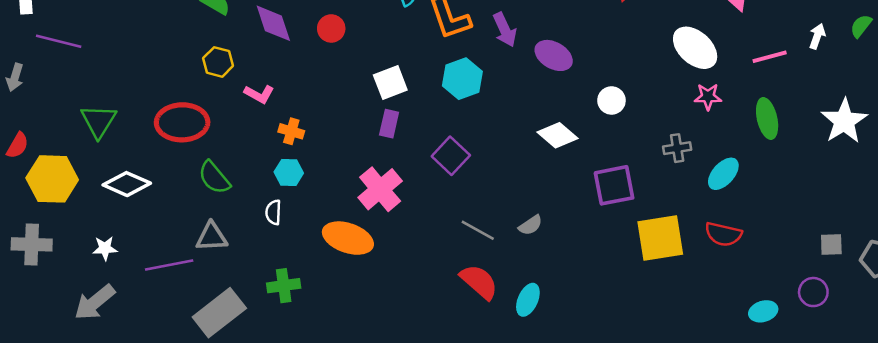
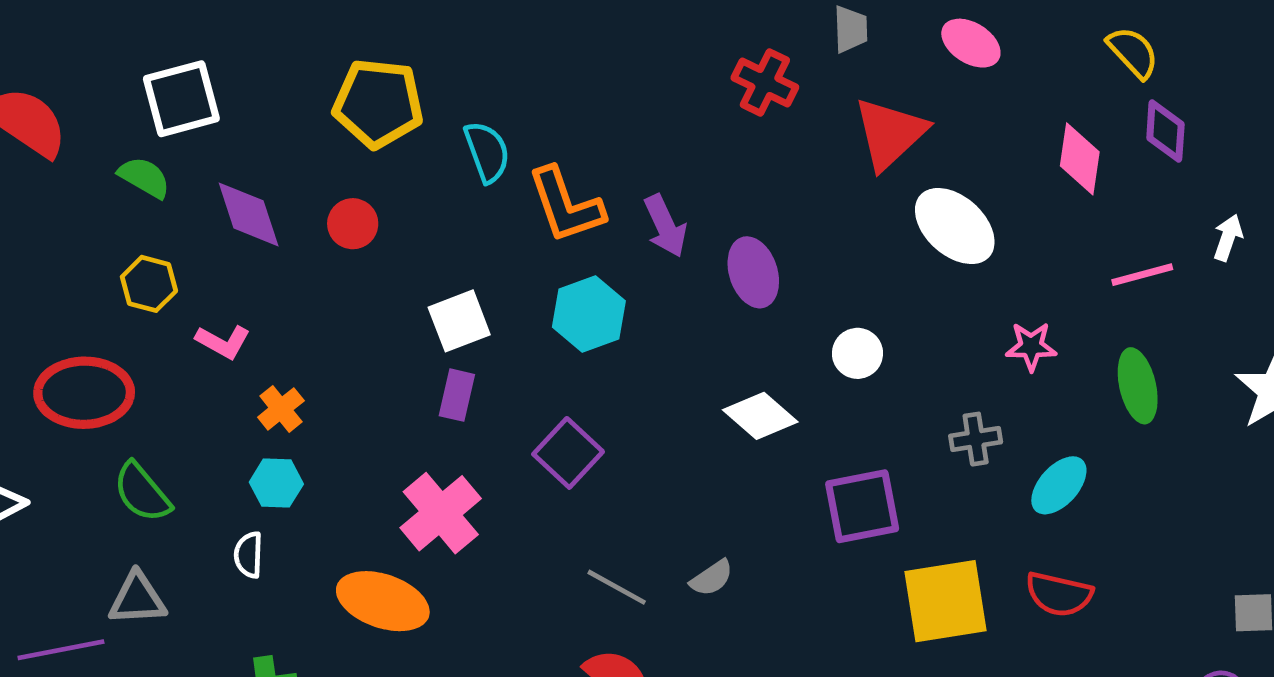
white ellipse: (695, 48) -> (955, 226), moved
purple ellipse: (554, 55) -> (753, 272), turned 42
orange cross: (291, 131) -> (281, 409), turned 35

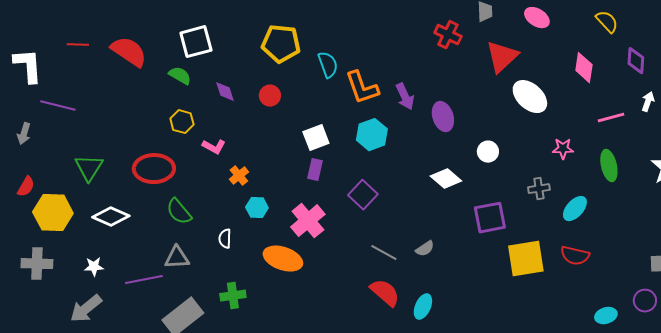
purple diamond: (1165, 131) -> (636, 61), moved
purple diamond: (249, 214) -> (225, 92), size x0.7
cyan hexagon: (276, 483) -> (257, 208), moved

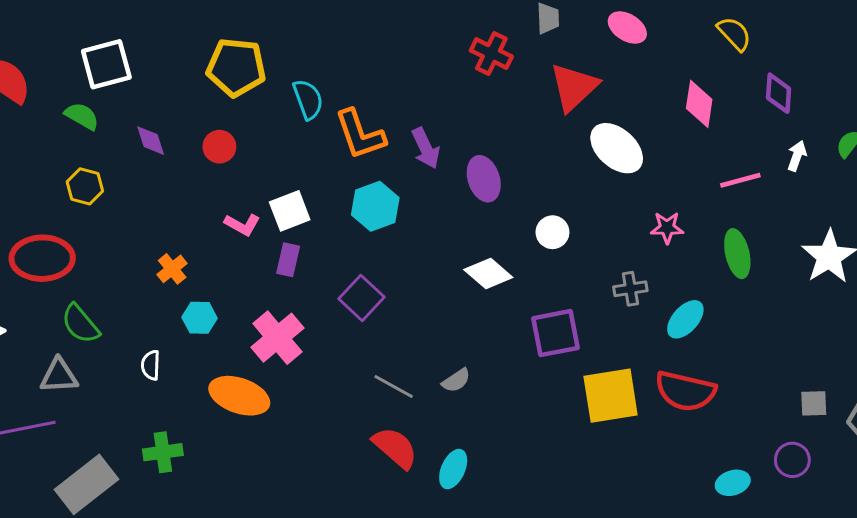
pink L-shape: (214, 147) -> (242, 225), moved
red semicircle: (575, 256) -> (685, 391), size x1.4
gray triangle: (177, 258) -> (59, 376), moved

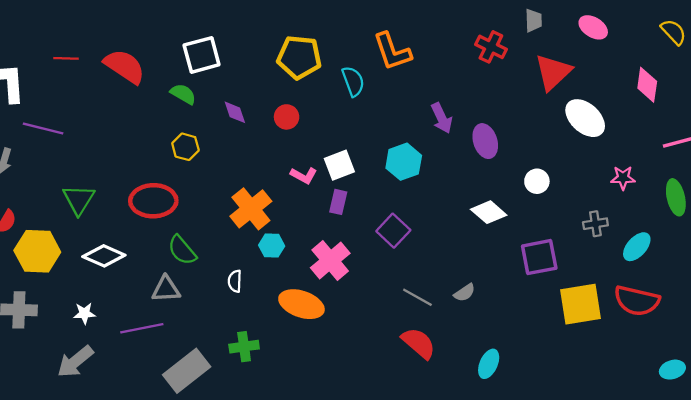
orange L-shape: (360, 134) -> (392, 51), moved
orange cross: (172, 269) -> (251, 209), size x1.8
cyan ellipse: (453, 469) -> (489, 364), moved

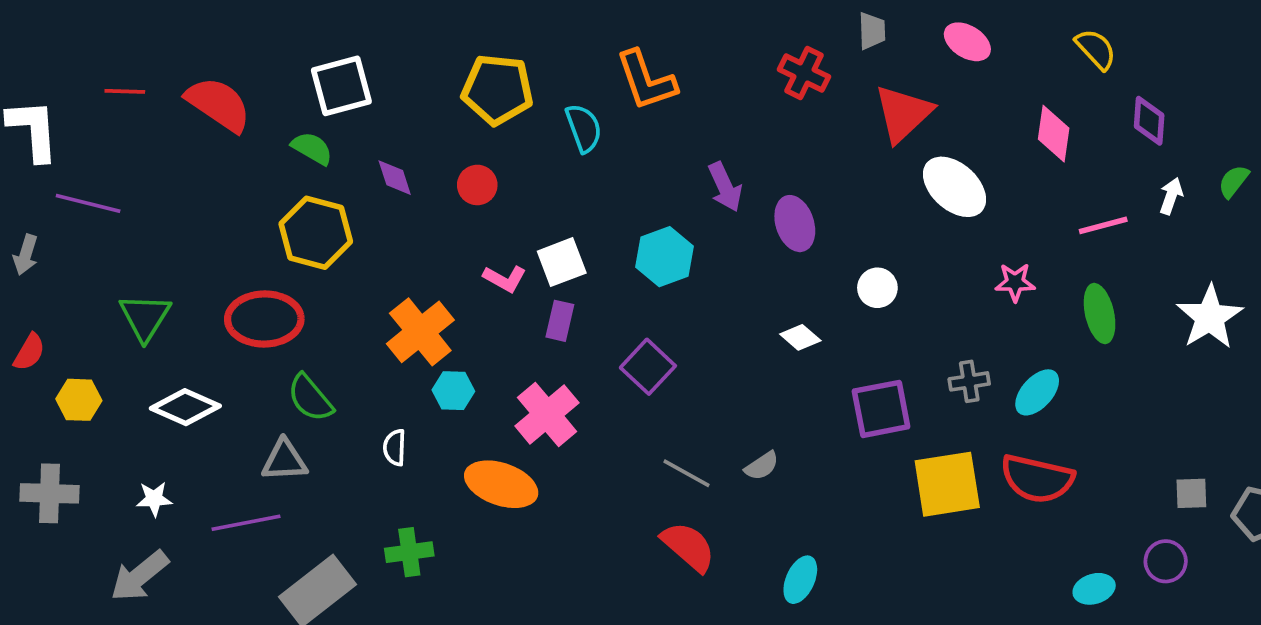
yellow hexagon: (185, 147) -> (316, 233), size x1.6
white diamond: (489, 212) -> (800, 337), size x0.7
gray cross: (595, 224) -> (969, 381), moved
yellow hexagon: (37, 251) -> (79, 400), size x0.6

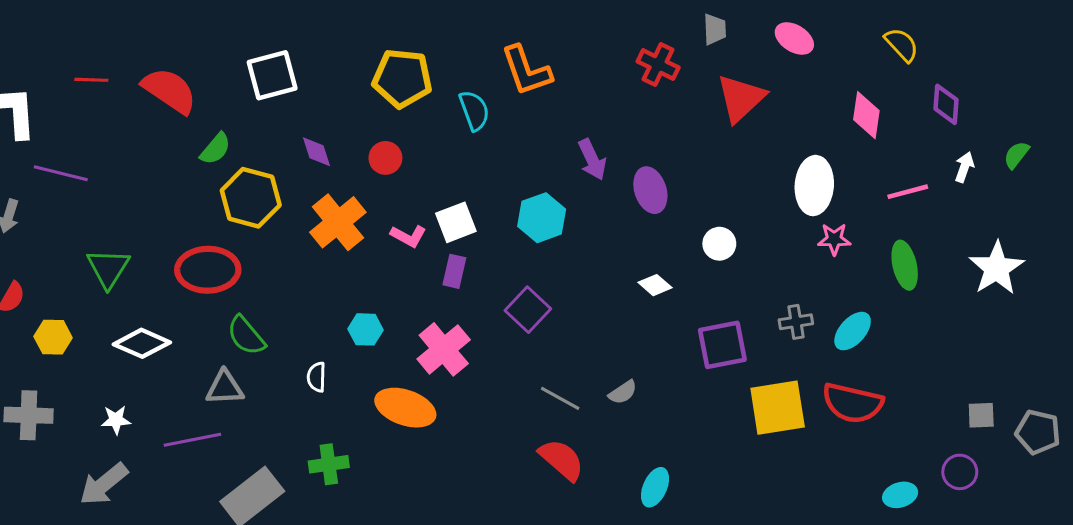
green semicircle: (312, 148) -> (215, 149), moved, turned 100
white ellipse: (955, 187) -> (814, 186), moved, turned 52
orange cross: (420, 332) -> (338, 222), moved

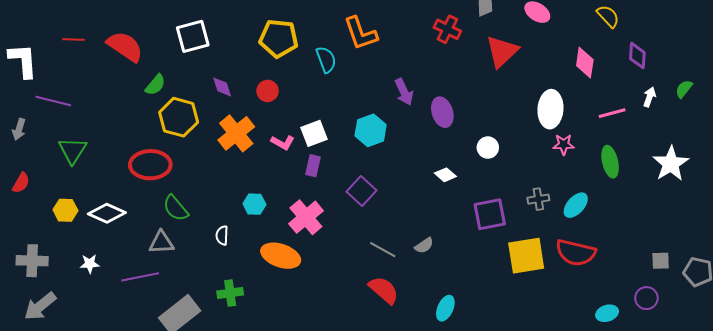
green triangle: (108, 268) -> (72, 151), moved
yellow hexagon: (53, 337) -> (65, 210), moved
gray arrow: (104, 484) -> (40, 306), moved

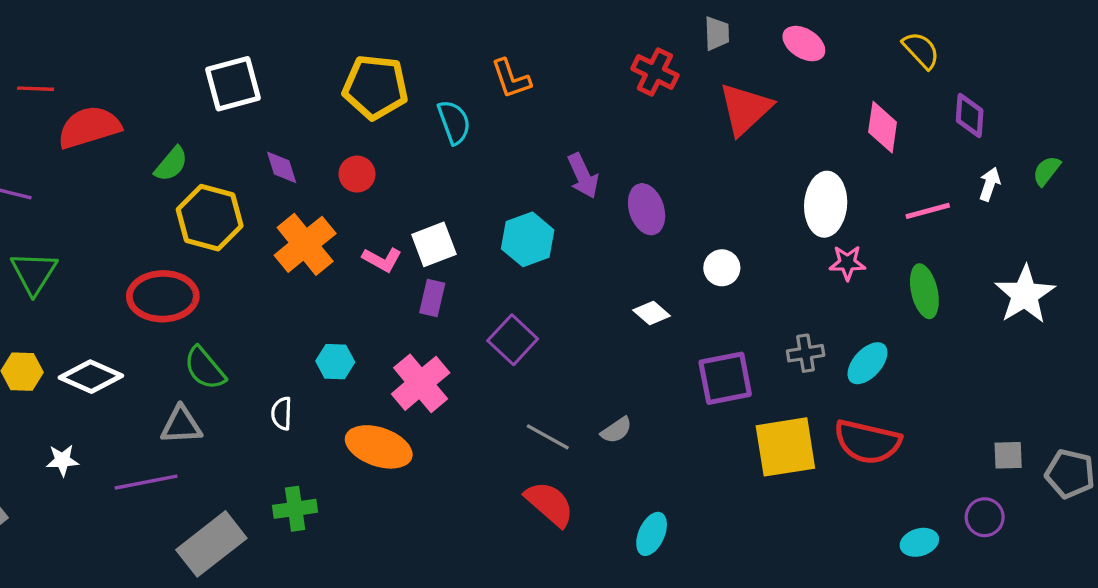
orange L-shape: (360, 33) -> (511, 79), size x0.7
red semicircle: (125, 46) -> (89, 127), moved, turned -51

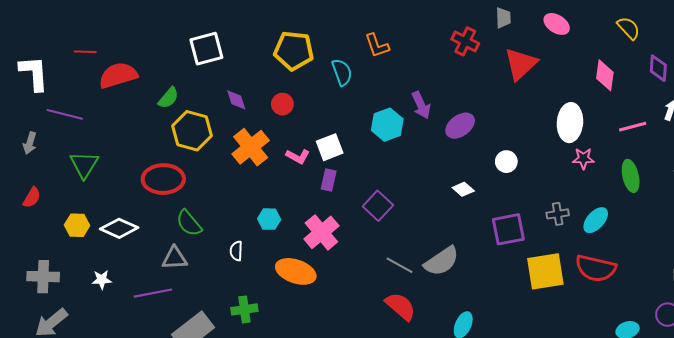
purple ellipse: (647, 209) -> (460, 126), turned 72
cyan hexagon: (528, 239) -> (387, 125), moved
gray semicircle: (616, 430) -> (442, 261), size x1.8

